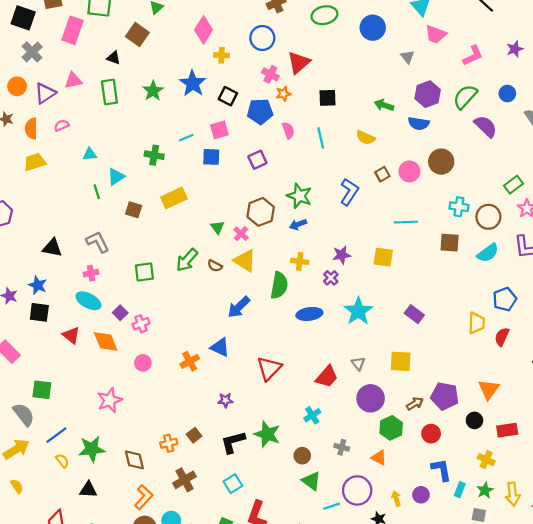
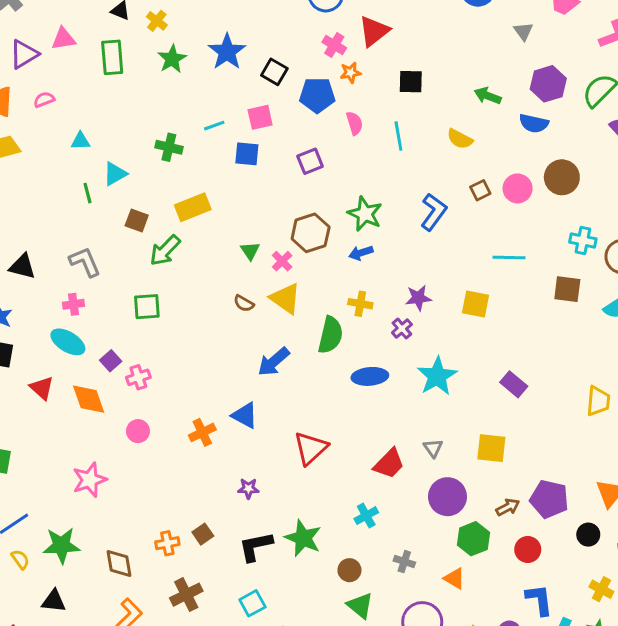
yellow cross: (221, 55) -> (157, 21), moved, turned 32
green arrow: (187, 260) -> (165, 250), moved

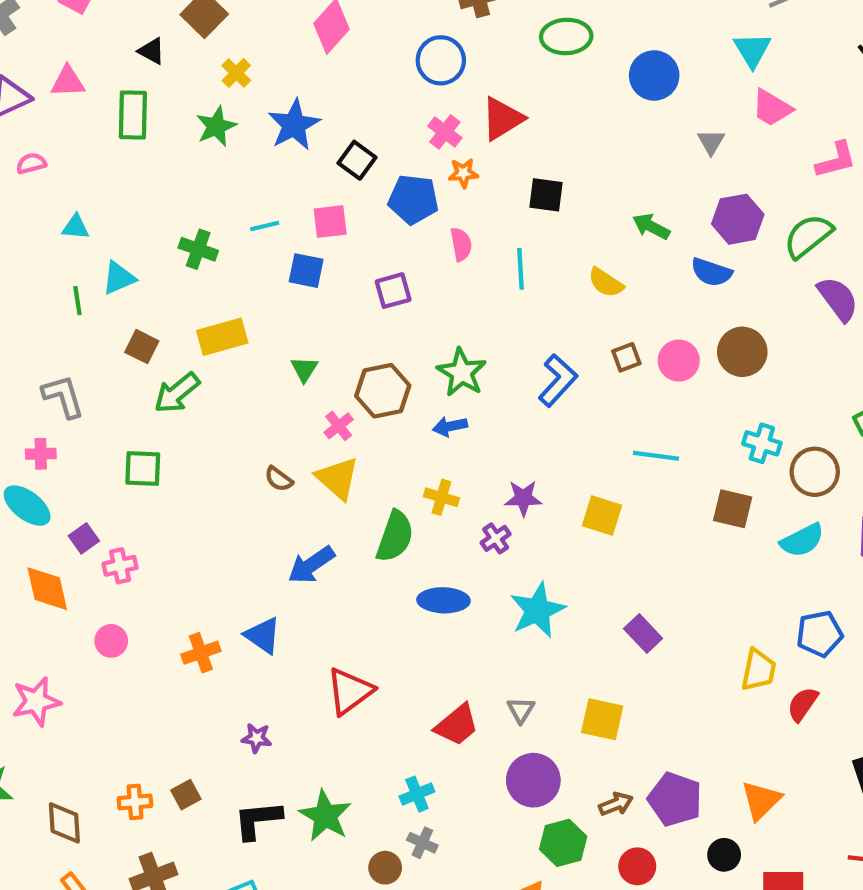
yellow cross: (157, 21) -> (236, 73), moved
green triangle: (250, 251) -> (304, 369), moved
gray cross: (404, 562) -> (422, 843), moved

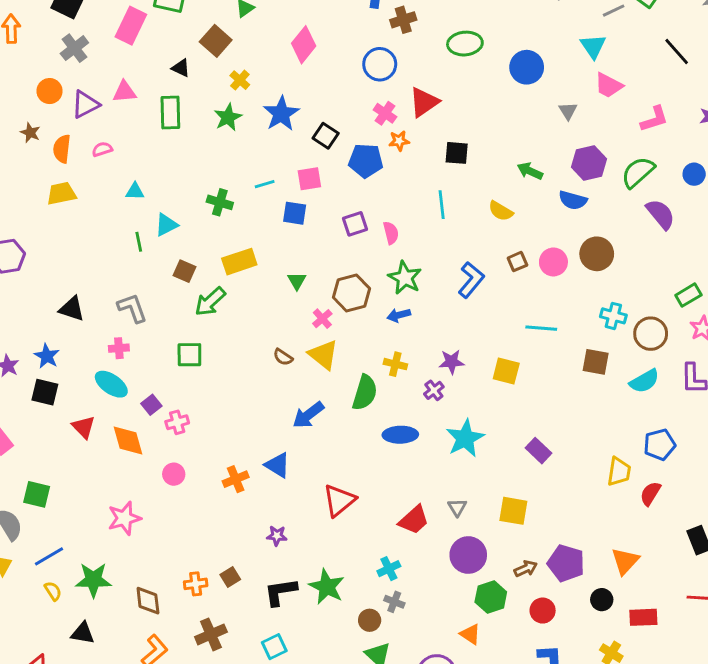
pink semicircle: (461, 244) -> (391, 233), moved

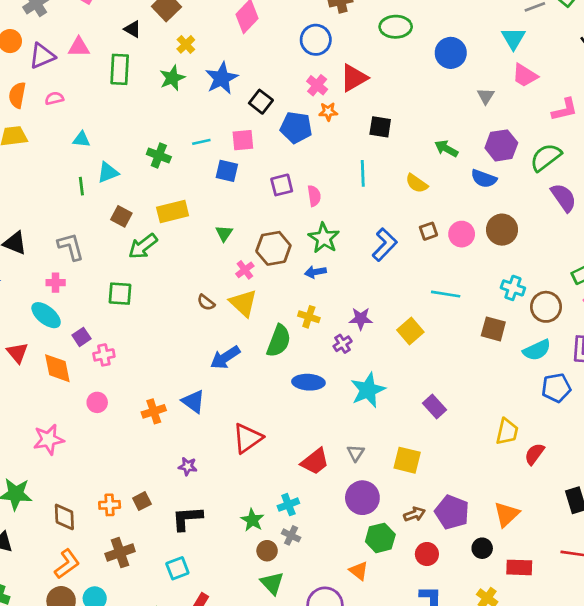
yellow square: (506, 371) -> (410, 331), turned 30
blue pentagon: (660, 445) -> (556, 388), moved
green star: (327, 587) -> (252, 520), moved, size x0.7

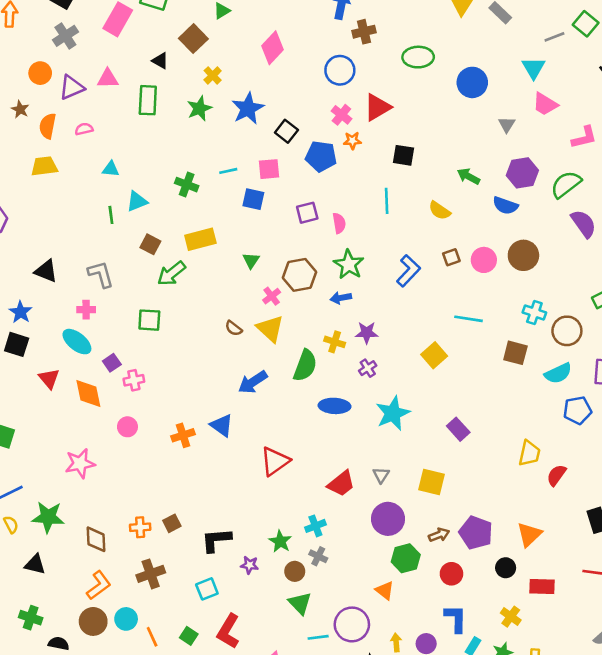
purple star: (361, 319) -> (367, 333), moved
purple star: (188, 466) -> (249, 565), moved

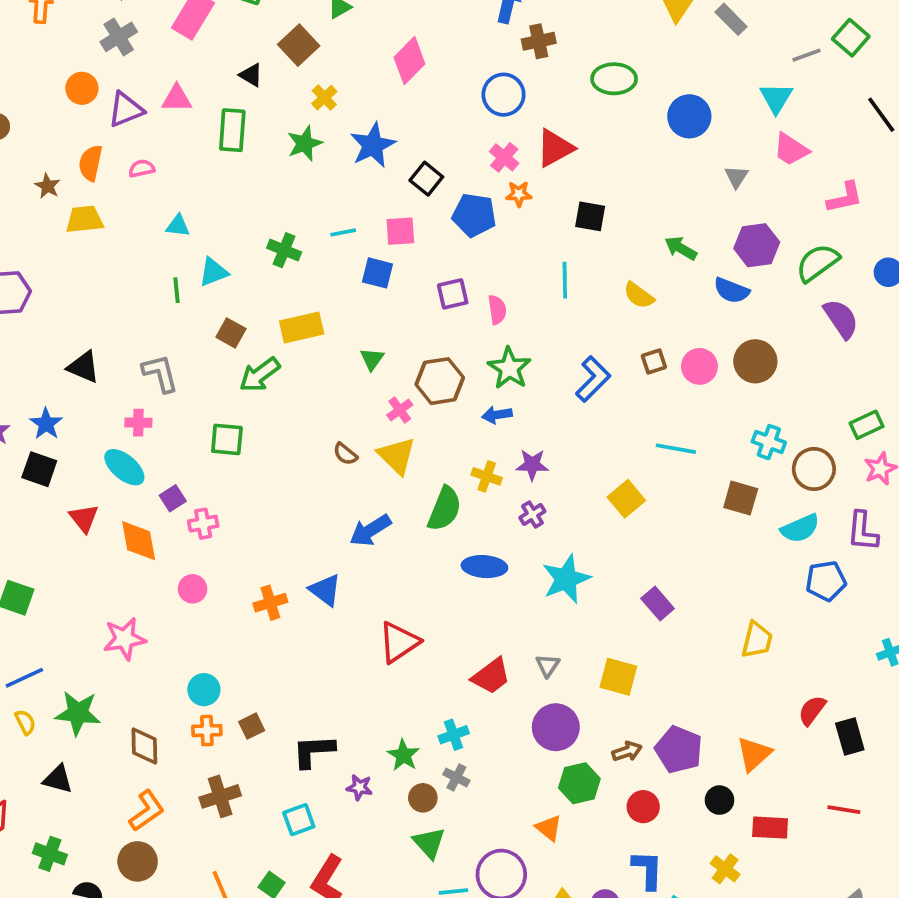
brown star: (20, 109) -> (47, 186), moved
red semicircle: (556, 475) -> (812, 710), moved
cyan circle: (126, 619) -> (204, 690), moved

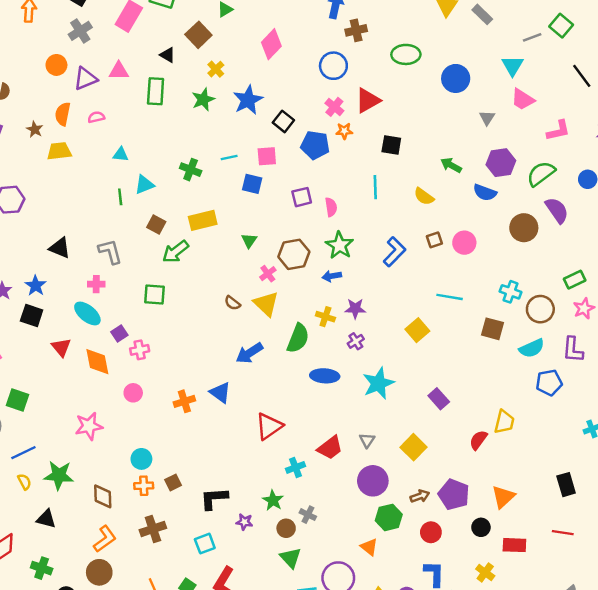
brown circle: (755, 361) -> (524, 228), moved
yellow square: (618, 677) -> (414, 447), turned 30
red semicircle: (812, 710) -> (478, 440), moved
cyan cross: (454, 735) -> (295, 467), moved

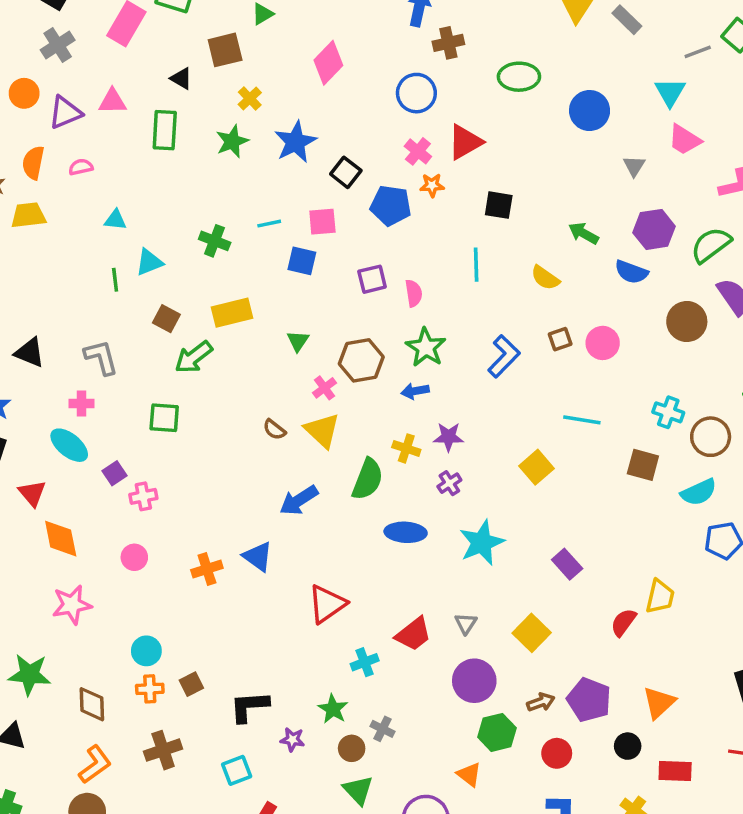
brown square: (198, 35) -> (225, 50), turned 30
orange diamond: (97, 362) -> (61, 539), moved

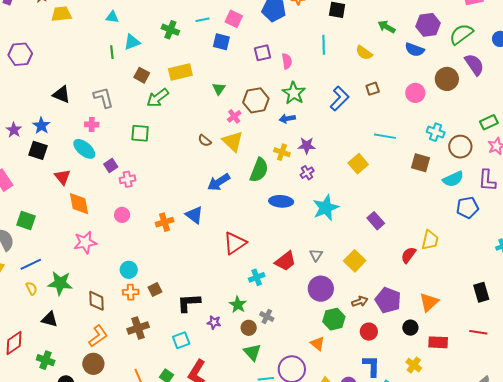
pink square: (322, 222) -> (234, 19), turned 30
pink circle: (603, 343) -> (415, 93), moved

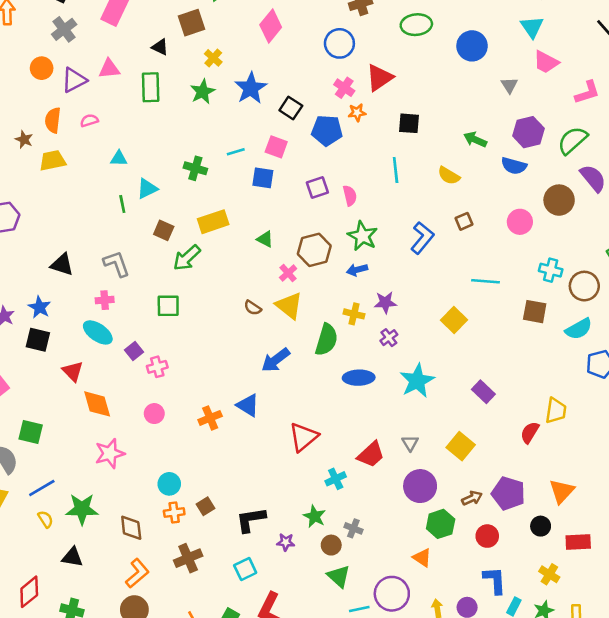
green triangle: (219, 89) -> (265, 239), turned -32

